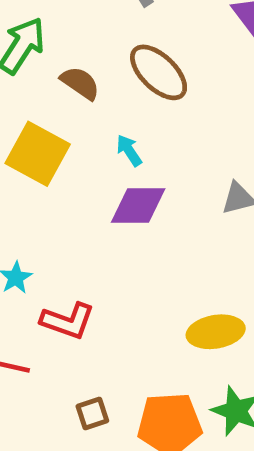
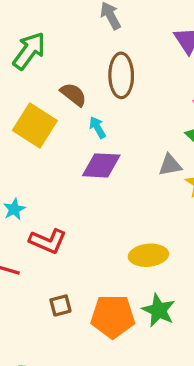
brown ellipse: (159, 72) -> (121, 75), turned 42
brown semicircle: (80, 83) -> (73, 94), moved

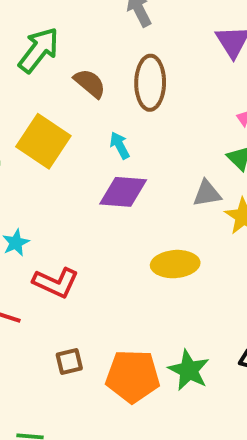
brown semicircle: (73, 94) -> (90, 83), moved
yellow ellipse: (148, 255) -> (175, 264), moved

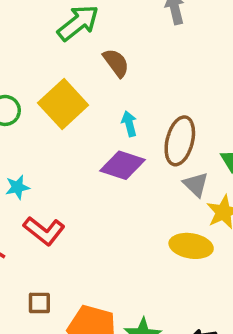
brown ellipse: (150, 83) -> (180, 141), moved
gray triangle: (207, 194) -> (196, 184), turned 40
yellow ellipse: (175, 264) -> (191, 246), moved

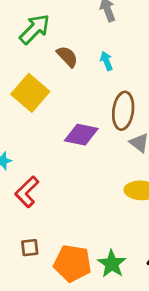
cyan arrow: (129, 124) -> (106, 61), moved
red L-shape: (44, 231) -> (27, 192), turned 104

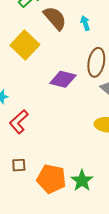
brown semicircle: (67, 57) -> (55, 18), size x1.4

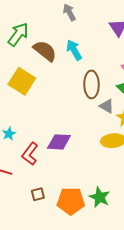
cyan arrow: (85, 23) -> (74, 50), size x1.5
purple diamond: (63, 79) -> (59, 142), moved

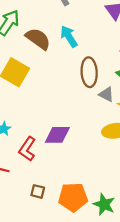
brown square: (38, 194) -> (38, 191), turned 32
green star: (100, 197) -> (104, 204), moved

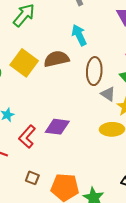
brown semicircle: (38, 39) -> (56, 59), moved, turned -55

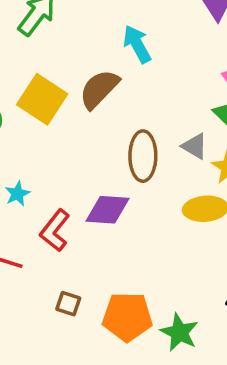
brown semicircle: (56, 59) -> (99, 89), turned -30
brown ellipse: (94, 71) -> (143, 156), moved

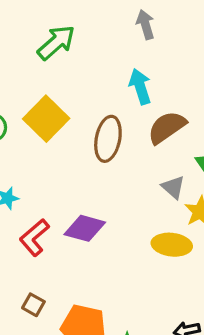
brown semicircle: (99, 89) -> (167, 127), moved
brown ellipse: (143, 156) -> (108, 139), moved

